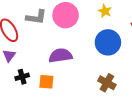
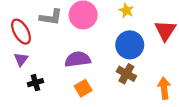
orange square: (46, 82) -> (83, 88), moved, turned -35
brown cross: (107, 83) -> (126, 74), moved

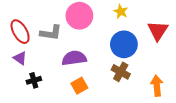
gray L-shape: (51, 17) -> (51, 33), moved
purple triangle: (21, 59) -> (20, 58), turned -32

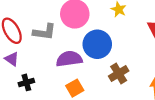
blue circle: (124, 44) -> (97, 44), moved
brown cross: (121, 72) -> (119, 73), turned 30

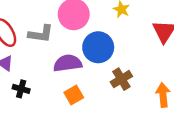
black cross: (26, 82) -> (21, 89), turned 32

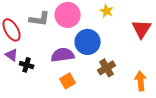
gray L-shape: (41, 34) -> (40, 19), moved
black cross: (21, 89) -> (27, 65), moved

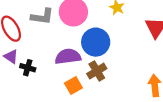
brown cross: (107, 68) -> (97, 71), moved

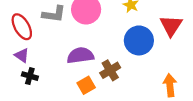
blue circle: (96, 42) -> (139, 40), moved
black cross: (28, 68) -> (30, 76), moved

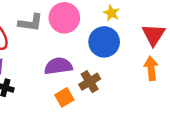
blue circle: (139, 40) -> (104, 42), moved
orange arrow: (170, 85) -> (151, 68), moved

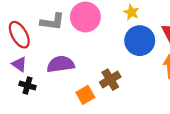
blue circle: (104, 42) -> (140, 41), moved
purple semicircle: (58, 66) -> (61, 64), moved

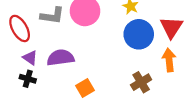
purple triangle: (19, 64) -> (30, 58), moved
brown cross: (110, 80) -> (141, 82), moved

